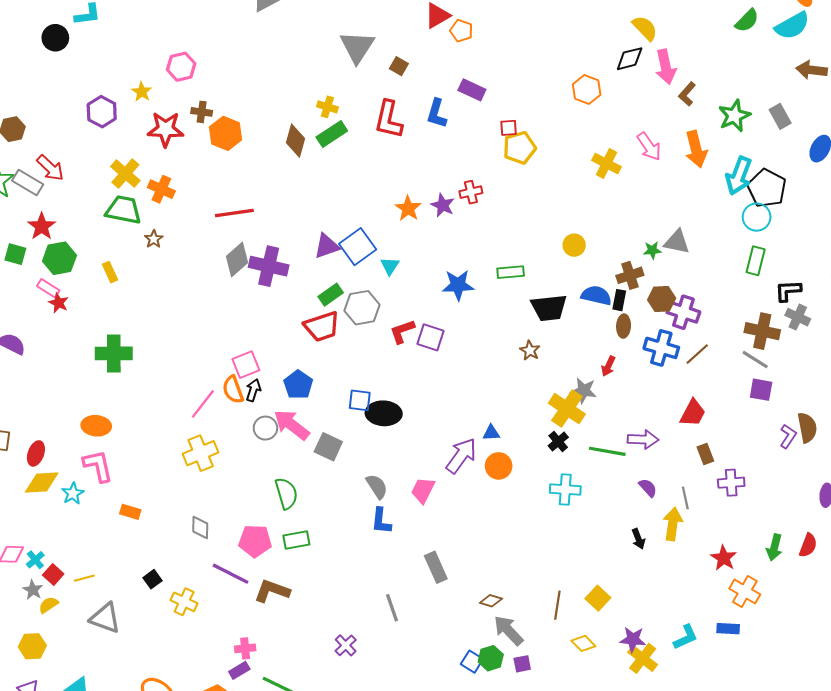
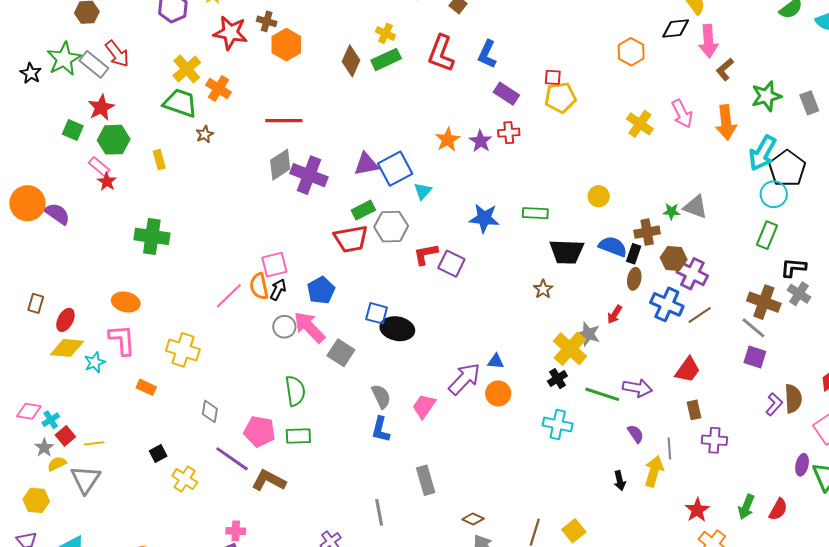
purple rectangle: (472, 90) -> (506, 94), moved
yellow cross: (201, 453) -> (183, 350), moved, turned 32
gray triangle: (105, 618) -> (86, 479), moved, turned 36

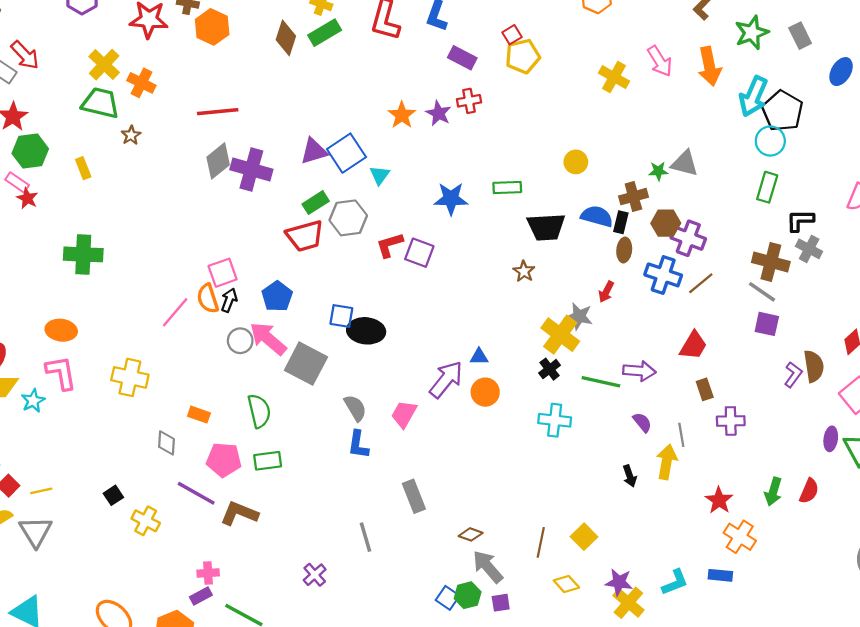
red square: (553, 77) -> (512, 35), turned -30
gray square: (341, 353) -> (306, 364), size x1.4
orange rectangle: (146, 387) -> (199, 415), moved

